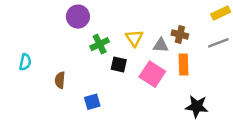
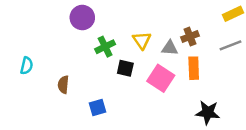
brown cross: (180, 35) -> (190, 37), turned -35

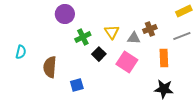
black square: (125, 68) -> (99, 54), turned 32
orange rectangle: (194, 68) -> (164, 58), moved
brown semicircle: (63, 85) -> (50, 67), size x1.5

